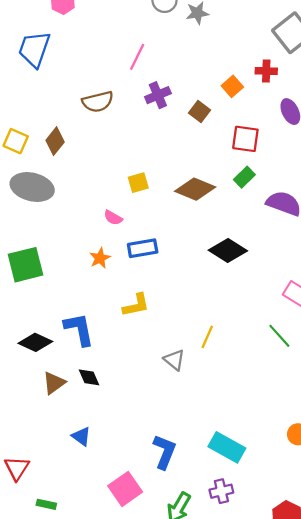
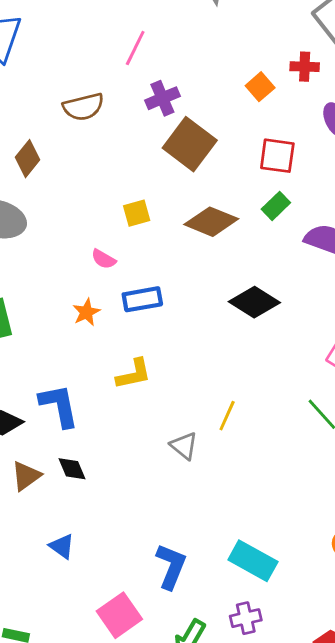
brown square: (200, 112) -> (190, 144), moved, size x1.8

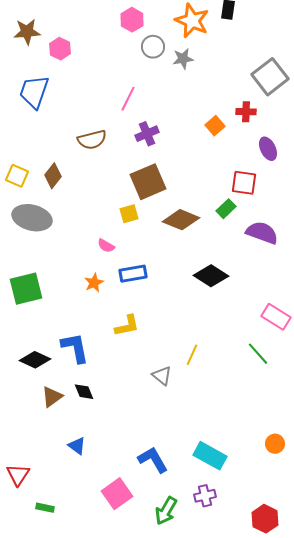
brown square: (190, 144) -> (148, 182), moved, turned 30
red square: (277, 156) -> (244, 183), moved
blue L-shape: (171, 566) -> (153, 460), turned -52

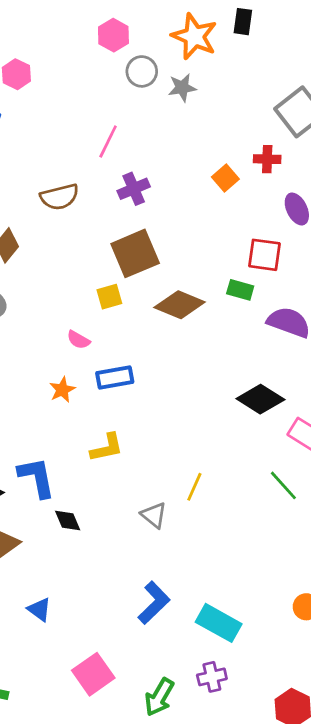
green rectangle: (226, 209) -> (240, 290), turned 60
black diamond: (211, 276) -> (260, 399), moved
black diamond: (84, 392) -> (68, 520), moved
blue L-shape: (153, 460) -> (154, 603), moved, turned 76

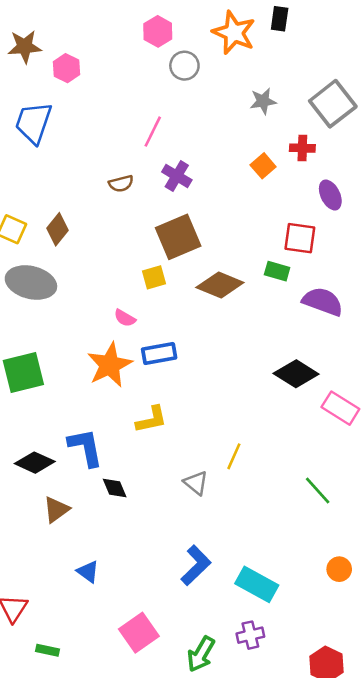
gray star: (182, 88) -> (263, 101), moved
purple cross: (134, 189) -> (177, 176), turned -36
brown semicircle: (60, 197) -> (121, 184), moved, size x0.7
orange star: (62, 390) -> (110, 365), size x1.8
green line: (283, 485) -> (318, 491), moved

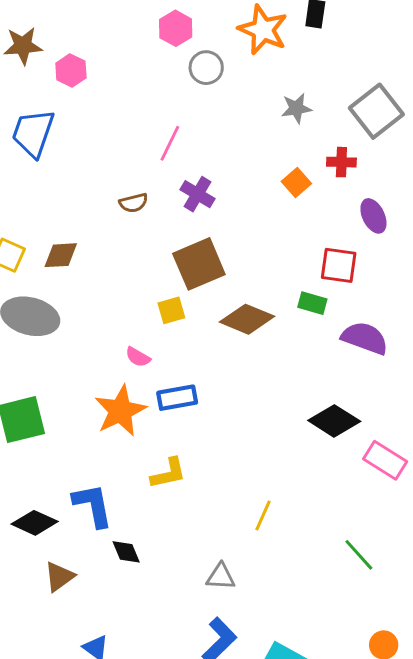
brown diamond: (58, 229) -> (61, 255), turned 48
gray triangle: (196, 483) -> (221, 577), moved, turned -36

